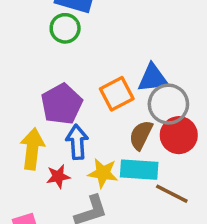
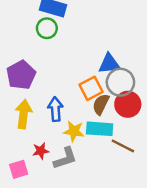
orange square: (117, 94) -> (91, 88), moved
purple pentagon: (62, 104) -> (21, 75), moved
red star: (58, 176) -> (41, 151), moved

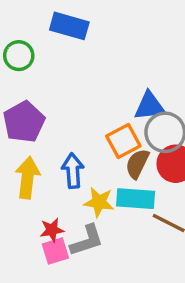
green circle: (47, 28) -> (19, 56), moved
pink square: (19, 169) -> (55, 251), moved

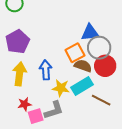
brown semicircle: (137, 164) -> (83, 66), turned 84
cyan rectangle: (136, 199) -> (82, 86), turned -35
red star: (52, 230) -> (25, 104), moved

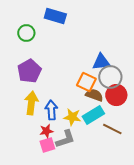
orange square: (75, 53) -> (86, 82), turned -36
blue arrow: (46, 70) -> (51, 110), moved
red star: (25, 104) -> (46, 131), moved

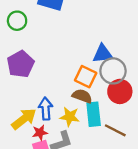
brown semicircle: (94, 95) -> (82, 96), moved
yellow arrow: (31, 103) -> (24, 119), moved, turned 45
cyan rectangle: (93, 115) -> (94, 114), turned -65

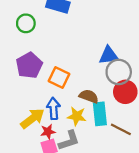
orange square: (86, 77) -> (59, 77), moved

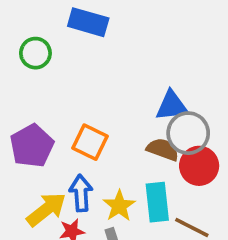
purple pentagon: (29, 65) -> (32, 146), moved
brown semicircle: (89, 96) -> (163, 149), moved
yellow star: (77, 116) -> (119, 206), turned 30

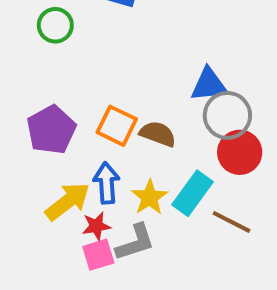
brown semicircle: (163, 149) -> (158, 134), moved
cyan rectangle: (157, 202) -> (193, 193), turned 42

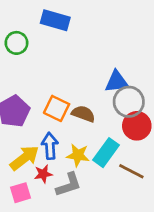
yellow star: (150, 197) -> (78, 155), turned -30
pink square: (98, 255) -> (20, 193), moved

